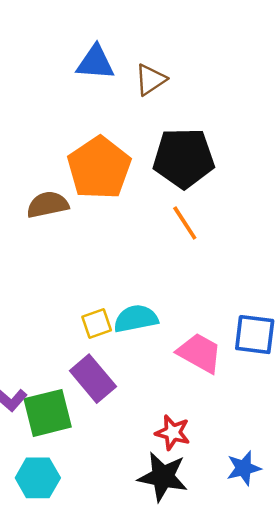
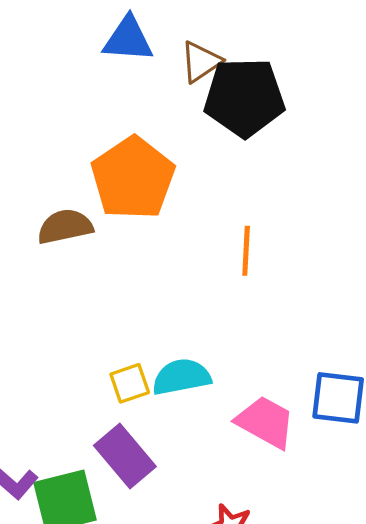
black pentagon: (184, 158) -> (244, 97), moved
orange line: (185, 223) -> (246, 251), turned 36

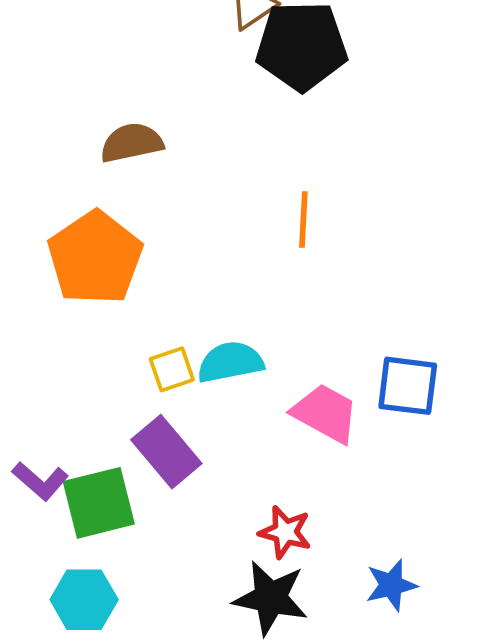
orange pentagon: (133, 178) -> (95, 258), moved
brown semicircle: (65, 227) -> (132, 143), moved

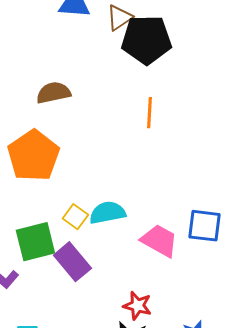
orange line: (303, 219) -> (149, 113), moved
yellow square: (172, 369) -> (75, 217), turned -35
green square: (99, 503) -> (35, 242), moved

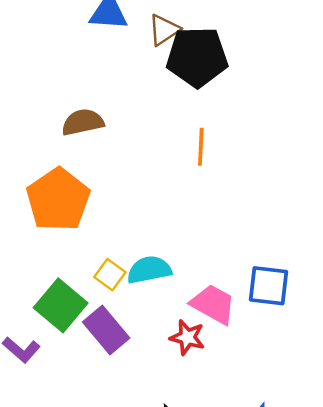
green square: (35, 242) -> (61, 305), turned -36
red star: (137, 306) -> (187, 337), moved

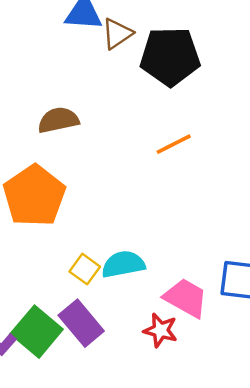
brown triangle: (164, 30) -> (117, 34), moved
orange line: (201, 147) -> (174, 144), turned 60
green square: (61, 305) -> (37, 332), moved

